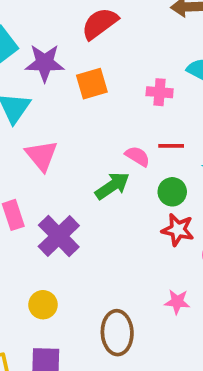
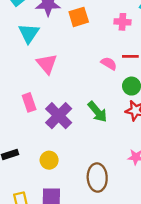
green arrow: (112, 186) -> (97, 112), moved, turned 85

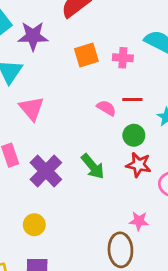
orange square: (79, 17) -> (86, 55), moved
brown ellipse: (97, 178) -> (120, 250), moved

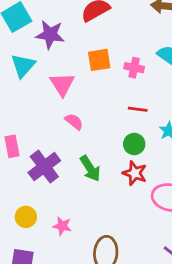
pink triangle: (32, 108) -> (62, 84), moved
pink semicircle: (106, 108) -> (74, 122), moved
pink star: (139, 221) -> (62, 226), moved

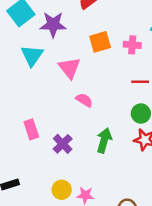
purple cross: (44, 167) -> (63, 144), size x0.7
green arrow: (90, 168) -> (104, 140), turned -125
yellow circle: (26, 217) -> (62, 190), moved

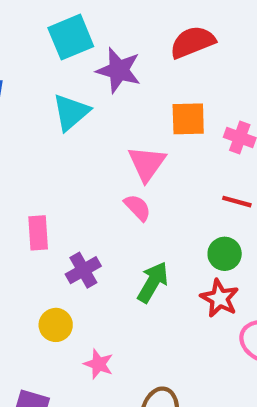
pink triangle: (69, 68) -> (147, 164), moved
yellow circle: (62, 190) -> (56, 325), moved

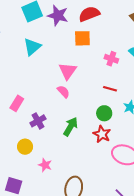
purple star: (119, 70) -> (58, 15), moved
orange square: (188, 119) -> (82, 38), moved
pink rectangle: (38, 233) -> (17, 103), turned 35

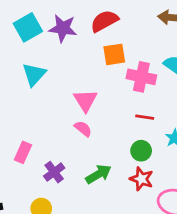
orange square: (82, 38) -> (114, 54), moved
pink cross: (111, 59) -> (141, 77), size x1.5
green arrow: (71, 127) -> (98, 174), turned 36

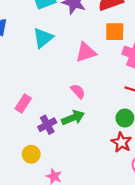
pink triangle: (85, 100) -> (86, 52), moved, turned 35
green arrow: (98, 174) -> (73, 118), moved

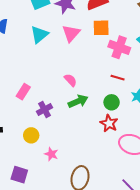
pink triangle: (86, 52) -> (71, 33), moved, turned -30
green arrow: (73, 118) -> (78, 101), moved

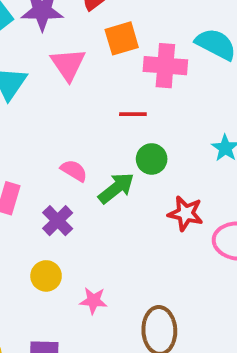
red line: (118, 78) -> (133, 114), moved
pink semicircle: (70, 80) -> (74, 171), moved
green circle: (112, 102) -> (152, 159), moved

